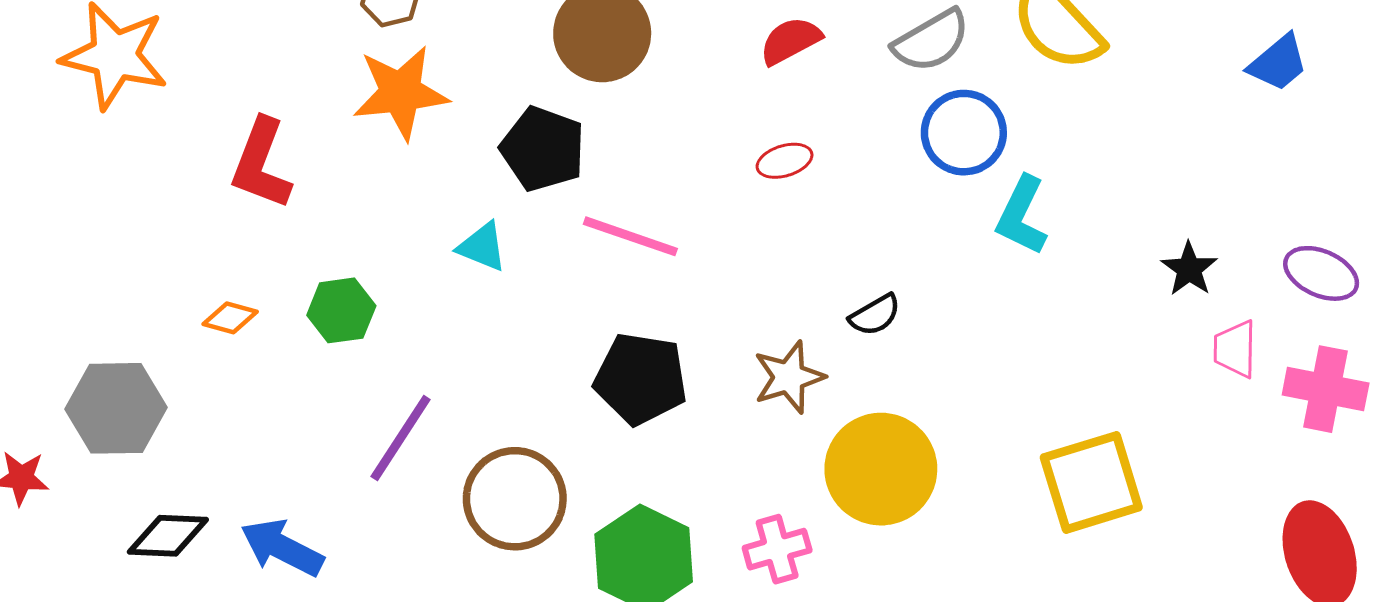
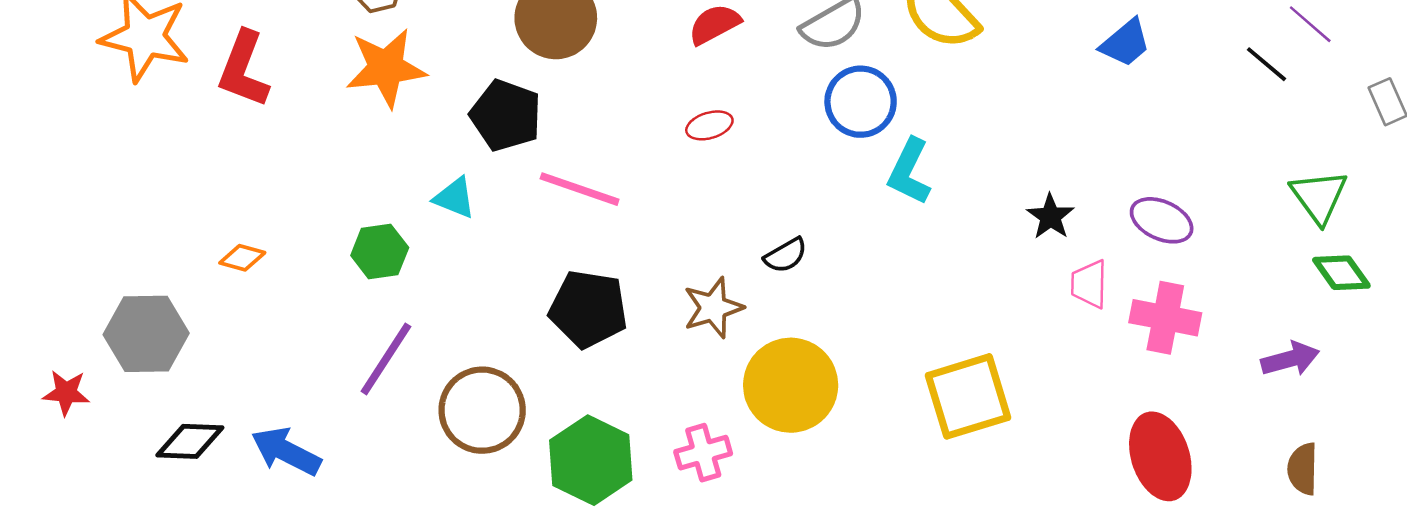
red L-shape: (261, 164) -> (244, 69), moved
green hexagon: (341, 310) -> (380, 252), moved

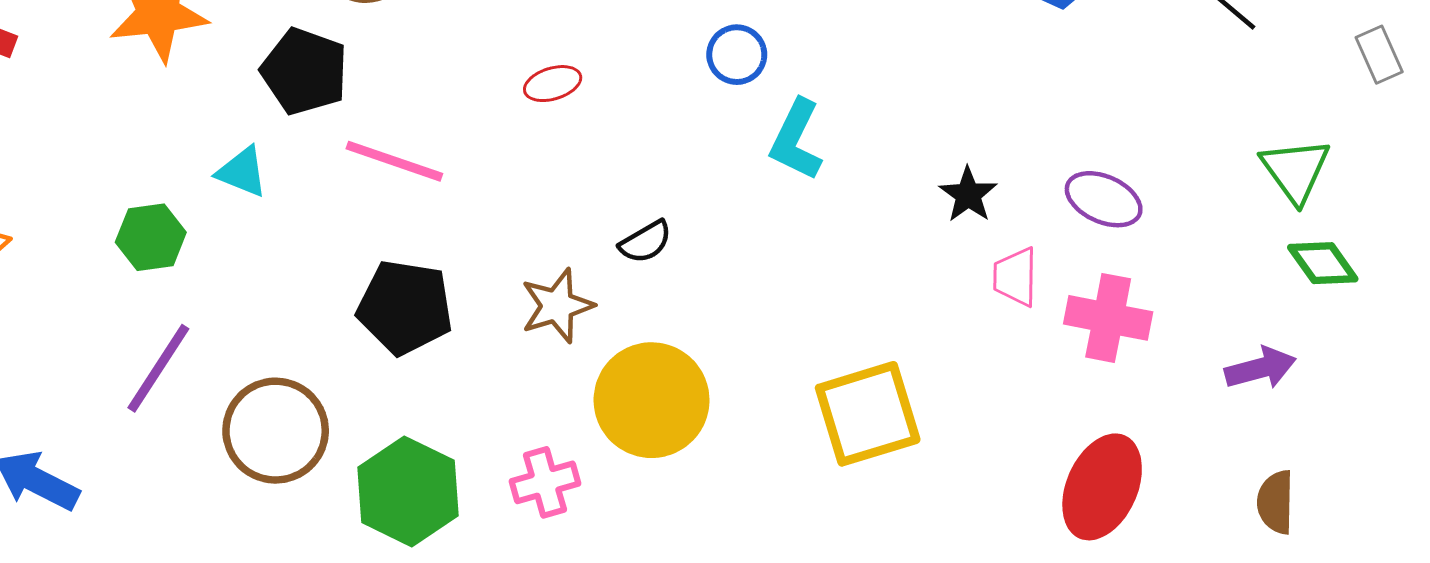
blue circle: (861, 102) -> (737, 55), size x0.7
red ellipse: (1160, 456) -> (1102, 487), turned 42

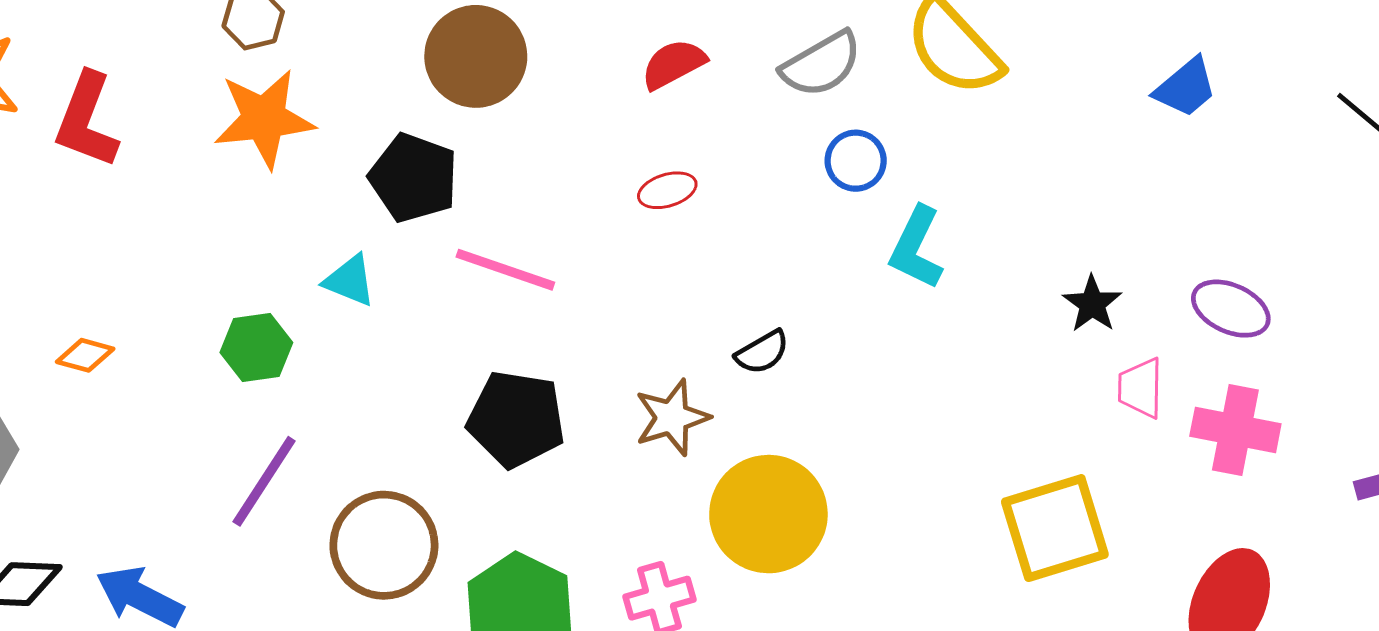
yellow square: (868, 414) -> (1055, 528), moved

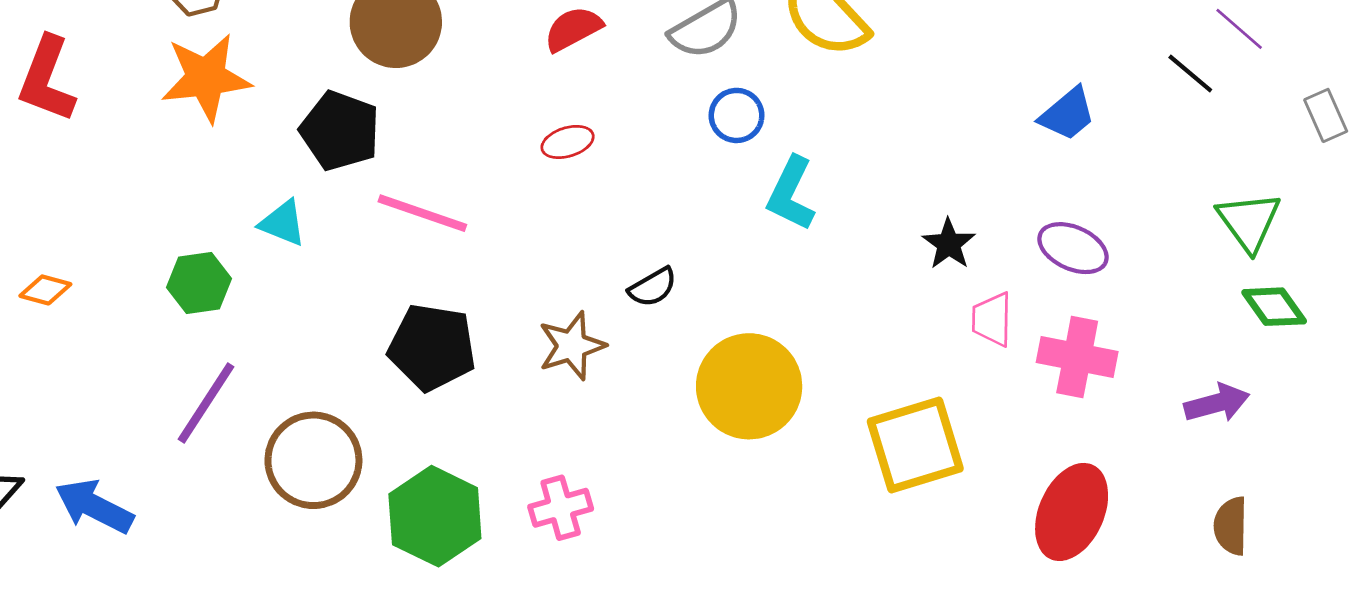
blue trapezoid: (1186, 88) -> (1067, 114), moved
yellow circle: (768, 514) -> (749, 386), moved

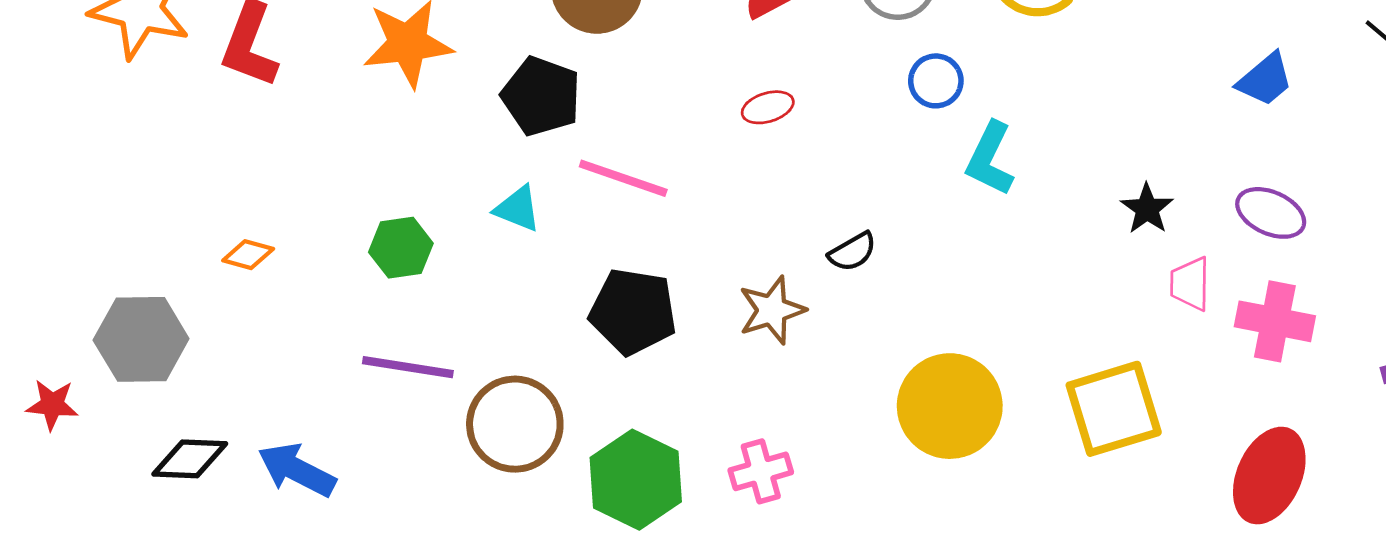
cyan triangle: (283, 223) -> (518, 209), moved
yellow circle: (749, 386) -> (950, 406), moved
purple line: (206, 403) -> (408, 367), turned 66

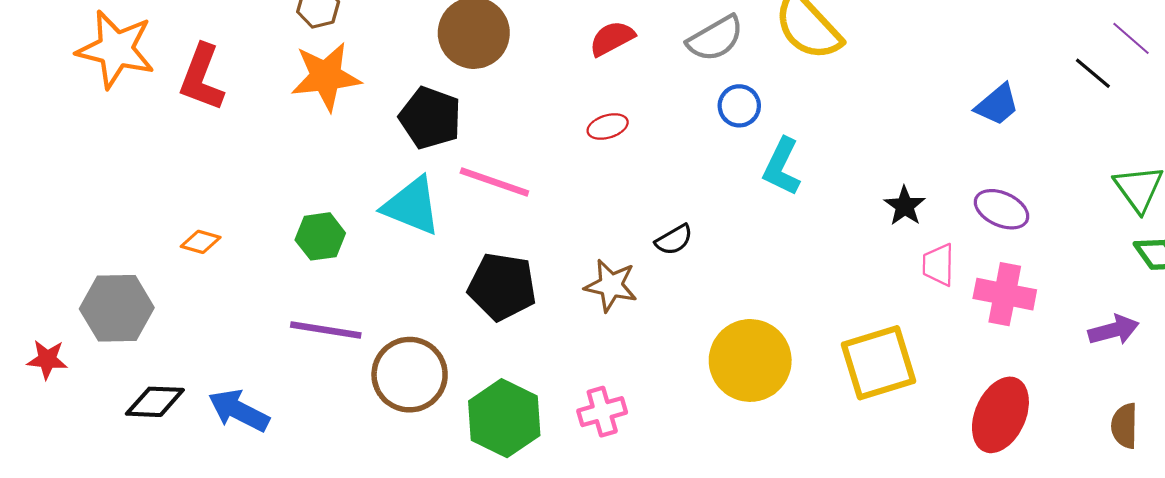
cyan triangle: (518, 209) -> (412, 206), size x1.6
brown star: (772, 310) -> (611, 285), turned 30

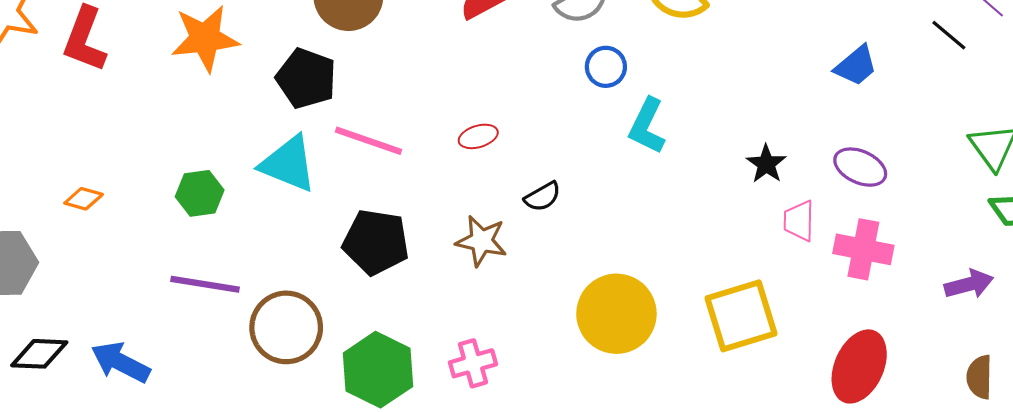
red ellipse: (608, 127) -> (478, 136), moved

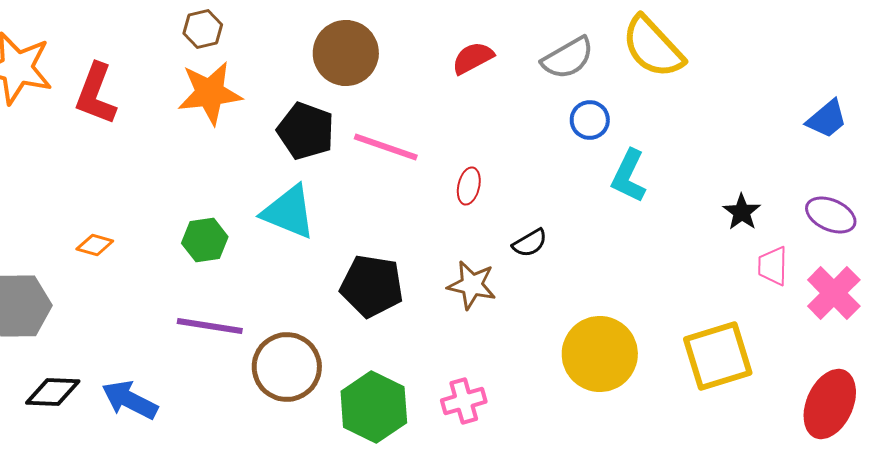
red ellipse: (478, 136) -> (469, 186), turned -60
pink line: (368, 141) -> (386, 147), moved
pink cross: (863, 249) -> (834, 293), turned 34

